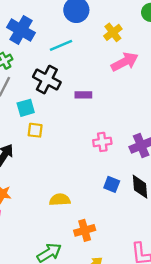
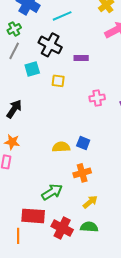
yellow square: (35, 130) -> (58, 81), moved
blue square: (112, 184) -> (83, 143), moved

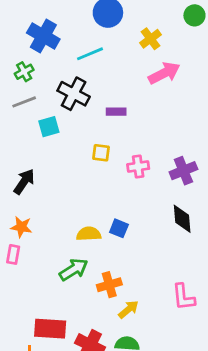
gray line: (14, 51) -> (24, 102), turned 42
yellow square: (58, 81) -> (101, 153), moved
orange cross: (82, 173) -> (109, 285), moved
green arrow: (52, 192) -> (74, 270), moved

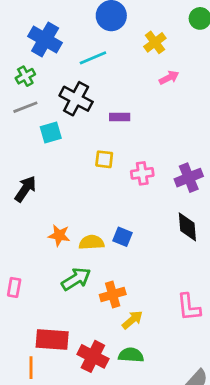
pink arrow: (164, 73) -> (169, 78), size x0.6
orange star: (21, 227) -> (59, 235), moved
pink rectangle: (13, 254) -> (14, 287), moved

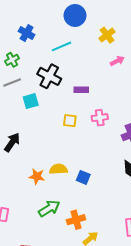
blue cross: (45, 40) -> (27, 33), size x0.7
pink cross: (142, 173) -> (100, 118), moved
yellow semicircle: (92, 242) -> (58, 169), moved

